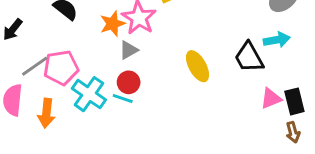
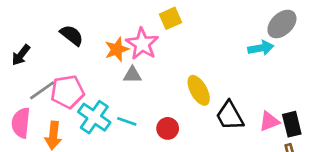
cyan arrow: (277, 40) -> (261, 48), moved
gray triangle: (129, 50) -> (132, 75), turned 30
black trapezoid: (249, 57) -> (230, 116), moved
red circle: (129, 82) -> (168, 128), moved

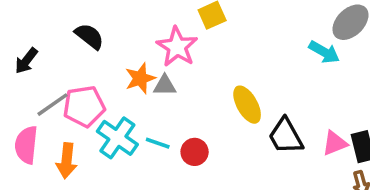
cyan arrow: (261, 48) -> (324, 52), turned 40
orange star: (117, 49) -> (140, 78), moved
red circle: (168, 128) -> (195, 152), moved

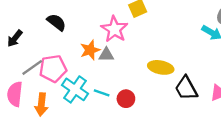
yellow ellipse: (247, 105) -> (161, 67), turned -50

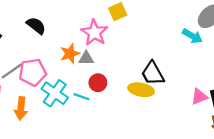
yellow ellipse: (161, 67) -> (141, 90), moved
black trapezoid: (186, 88) -> (153, 73), moved
red circle: (126, 99) -> (98, 83), moved

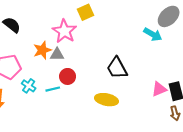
yellow ellipse: (141, 90) -> (106, 100), moved
cyan cross: (55, 93) -> (29, 86), size x0.6
cyan line: (82, 97) -> (53, 89), turned -32

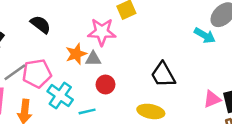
pink star: (64, 31) -> (102, 32), turned -30
cyan cross: (29, 86) -> (60, 96), size x1.5
cyan line: (53, 89) -> (87, 111), moved

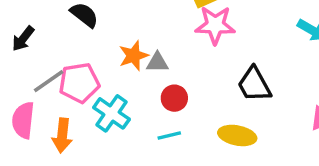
pink star: (102, 32) -> (215, 25), moved
cyan line: (87, 111) -> (169, 135), moved

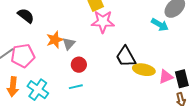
gray triangle: (157, 62) -> (69, 44), turned -48
cyan cross: (111, 113) -> (38, 90), moved
yellow ellipse: (237, 135) -> (144, 70), moved

